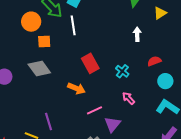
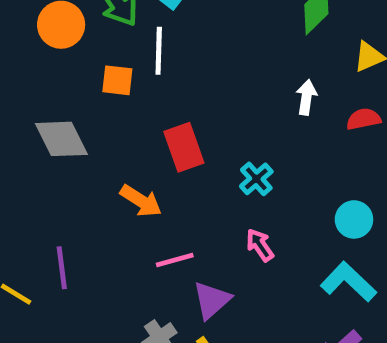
orange square: (44, 42) -> (117, 80), moved
red semicircle: (154, 61) -> (364, 119), moved

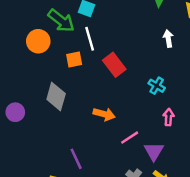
gray diamond: (61, 139) -> (56, 96), turned 60
red rectangle: (184, 147) -> (114, 65), moved
pink arrow: (260, 245) -> (169, 117), turned 56

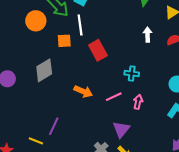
cyan cross: (157, 86) -> (132, 73), turned -32
gray diamond: (56, 96) -> (44, 70), turned 35
pink line: (130, 138) -> (114, 97), moved
purple line: (76, 159) -> (54, 126), turned 42

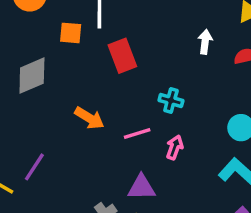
purple triangle: (121, 129) -> (141, 187), turned 42

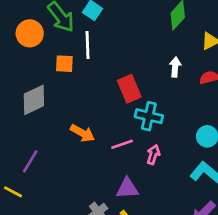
red rectangle: (122, 56) -> (129, 89), moved
cyan cross: (171, 100) -> (149, 116), size x1.4
purple line: (34, 167) -> (30, 161), moved

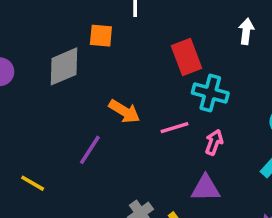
orange square: (64, 64) -> (101, 36), moved
purple line: (30, 161) -> (90, 150), moved
purple triangle: (127, 188) -> (206, 188), moved

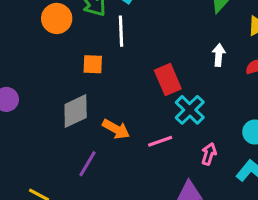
gray diamond: (64, 66) -> (76, 111), moved
cyan cross: (210, 93) -> (190, 110), turned 32
pink arrow: (214, 142) -> (209, 154), moved

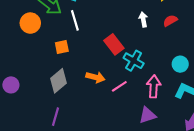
orange arrow: (116, 129) -> (95, 77), moved
pink arrow: (209, 154) -> (154, 86), size x1.5
purple line: (88, 164) -> (55, 117), moved

